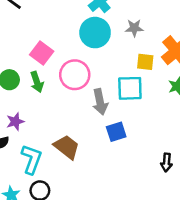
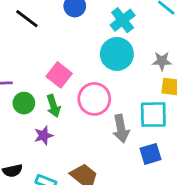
gray star: (134, 28) -> (162, 61), moved
purple star: (15, 122) -> (44, 135), moved
blue square: (116, 132) -> (150, 154), moved

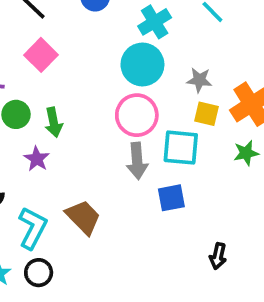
pink square: (59, 75) -> (41, 55), moved
pink circle: (94, 99) -> (137, 115), moved
purple star: (44, 135) -> (37, 159), turned -30

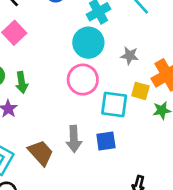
yellow square: (207, 114) -> (140, 91), moved
gray arrow: (137, 161) -> (74, 139), moved

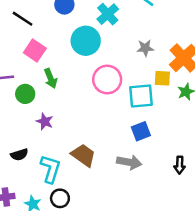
cyan circle: (88, 43) -> (86, 41), moved
green arrow: (22, 82) -> (51, 78), moved
gray arrow: (74, 139) -> (129, 162), moved, turned -65

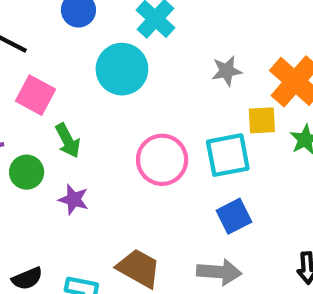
pink circle: (107, 79) -> (162, 160), moved
purple star: (45, 121) -> (73, 200), moved

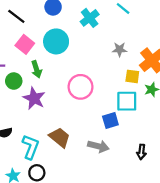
cyan circle: (122, 69) -> (56, 41), moved
cyan square: (228, 155) -> (127, 101), moved
purple star: (73, 200) -> (34, 98), size x1.5

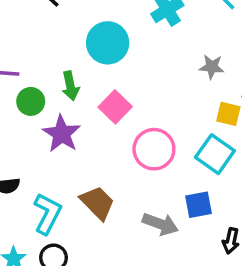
pink square: (25, 44) -> (115, 107), moved
pink circle: (81, 87) -> (154, 149), moved
cyan square: (127, 101) -> (215, 154), turned 30
blue square: (110, 120) -> (199, 205), moved

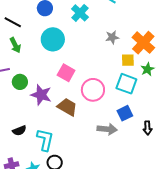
green arrow: (70, 86) -> (15, 45), moved
brown trapezoid: (97, 203) -> (67, 107), moved

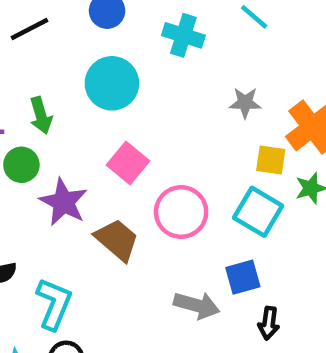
cyan cross: (80, 13) -> (183, 35), turned -36
black line: (13, 22) -> (30, 29), turned -66
green arrow: (15, 45) -> (41, 115), moved
black arrow: (147, 128) -> (269, 323), moved

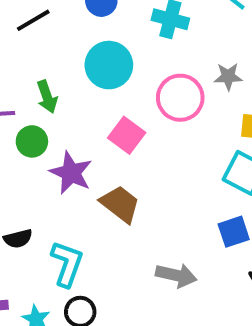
pink circle: (181, 212) -> (180, 98), moved
gray arrow: (197, 305) -> (176, 275), moved

